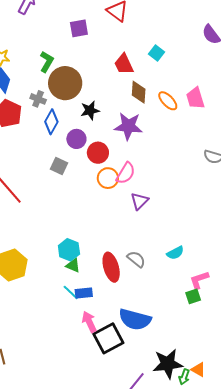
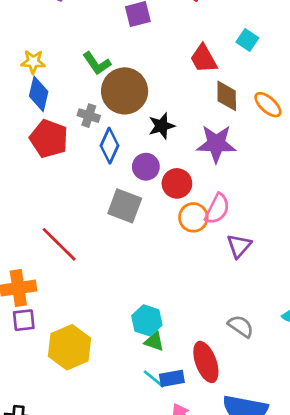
green L-shape: (47, 62) -> (97, 63), turned 120
gray square: (59, 166) -> (125, 206), size x1.4
red ellipse: (111, 267) -> (206, 362), moved

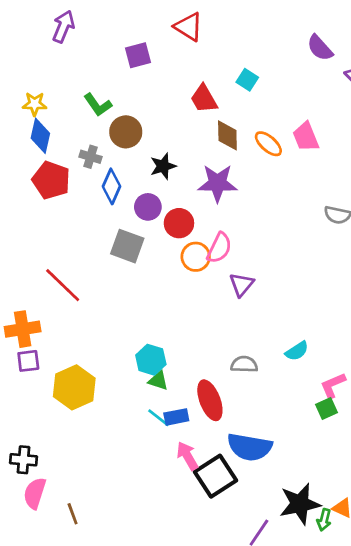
brown circle: (125, 91) -> (126, 132), size x0.7
gray semicircle: (241, 326) -> (244, 364), turned -32

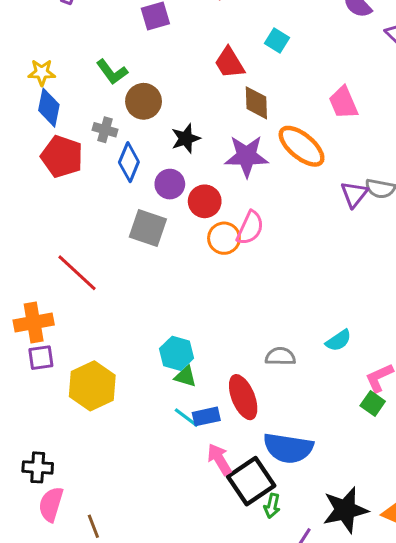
orange ellipse: (268, 144) -> (302, 146), moved, size x1.5
purple triangle: (241, 284) -> (354, 194), moved
green square: (327, 408) -> (373, 403), turned -30
green arrow: (324, 520) -> (272, 506), moved

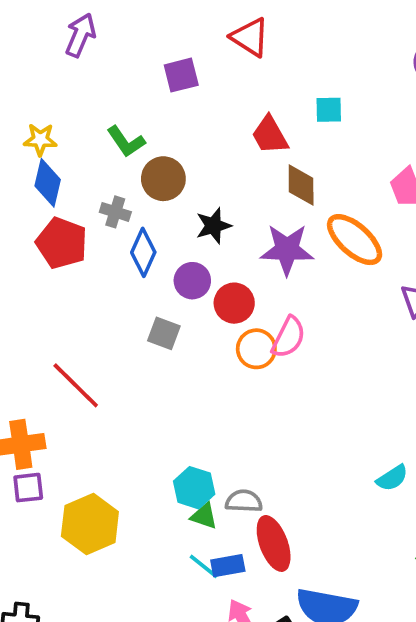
cyan square: (277, 41) -> (329, 110), turned -35
gray square: (148, 228) -> (164, 333), size x0.7
gray semicircle: (280, 356) -> (244, 501), moved

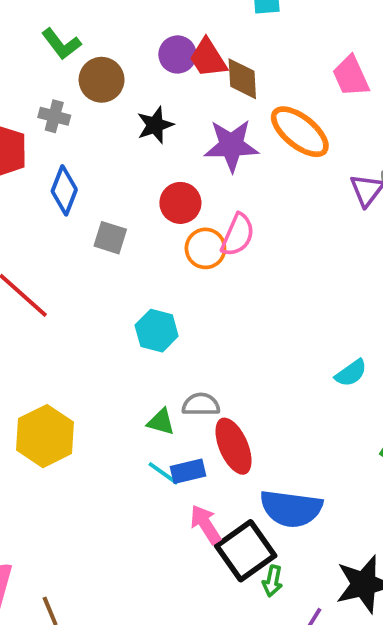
red trapezoid: (270, 135) -> (208, 58), moved
blue diamond: (143, 252) -> (64, 190), moved
purple circle: (192, 281) -> (177, 54), moved
cyan hexagon: (194, 488) -> (157, 331), moved

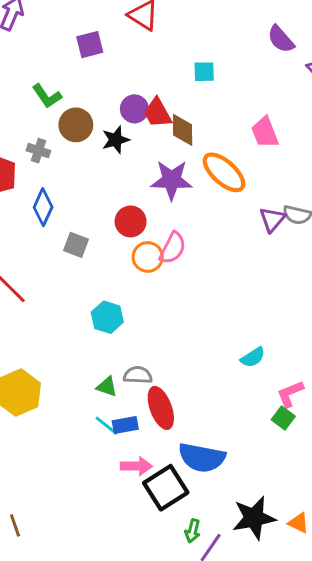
black star: (155, 125) -> (116, 140), moved
pink arrow: (206, 524) -> (136, 466), turned 120
green arrow: (273, 581) -> (193, 531), moved

